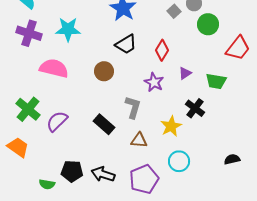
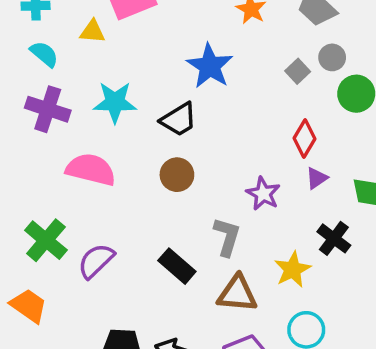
black trapezoid: (126, 44) -> (179, 120), moved
red diamond: (162, 50) -> (305, 138), moved
brown triangle: (139, 140) -> (237, 294), size x1.4

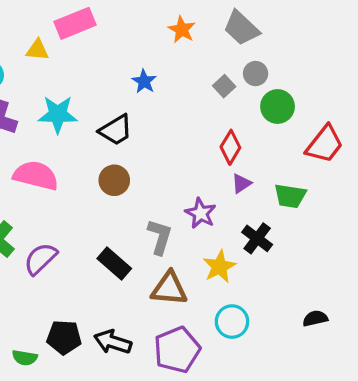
blue star: (210, 66) -> (144, 81), size x0.6
purple star: (263, 194) -> (201, 213), moved

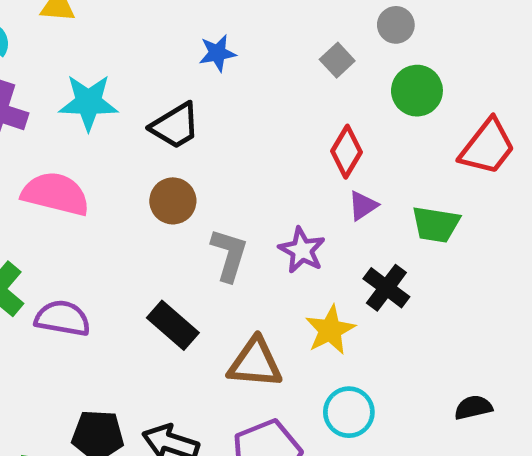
gray circle: (256, 74) -> (396, 25), moved
blue star: (144, 81) -> (217, 53), turned 30
gray L-shape: (160, 237) -> (229, 255), moved
purple semicircle: (40, 259) -> (63, 318), turned 54

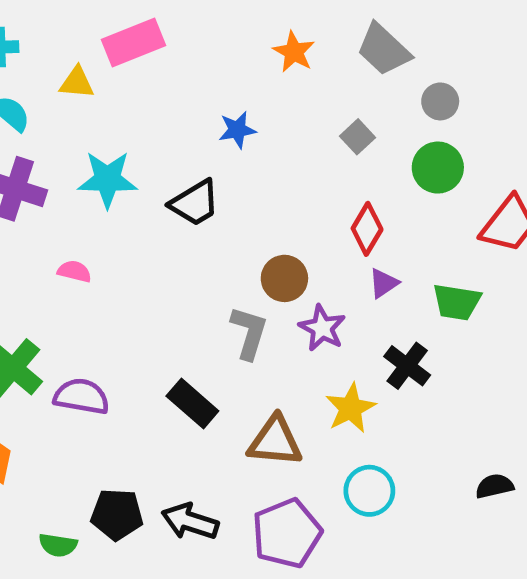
gray circle: (396, 25) -> (440, 101), moved
pink semicircle: (56, 194) -> (74, 271), size x0.5
brown circle: (173, 201) -> (284, 278), moved

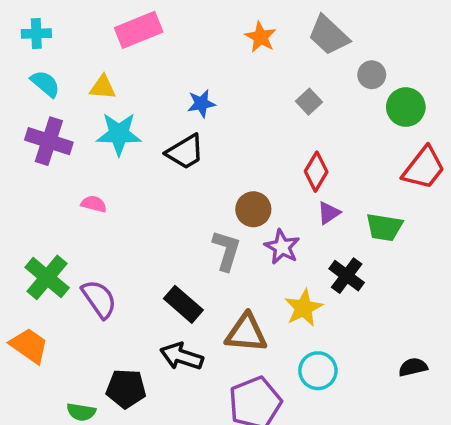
yellow triangle: (77, 83) -> (103, 87), moved
blue star: (237, 130) -> (201, 103), moved
green circle: (438, 168) -> (406, 107), moved
purple semicircle: (81, 396) -> (99, 299), turned 45
black arrow: (190, 521) -> (182, 356), moved

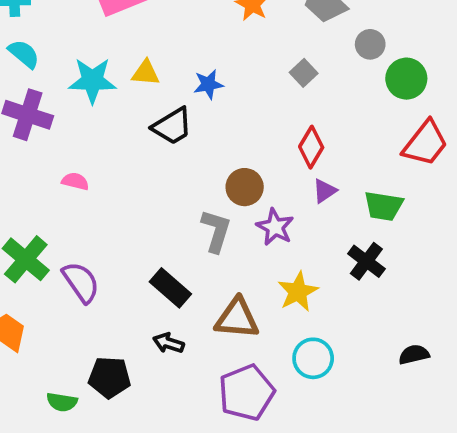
yellow triangle: (103, 87) -> (146, 73), moved
blue star: (201, 103) -> (208, 84), moved
cyan star: (119, 134) -> (92, 80), moved
black cross: (347, 276) -> (366, 261), moved
black arrow: (182, 356) -> (168, 343), size x0.7

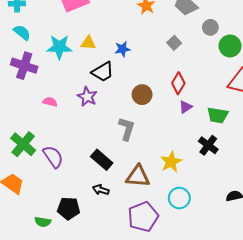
brown circle: (245, 187) -> (142, 95), moved
purple star: (275, 227) -> (87, 97), moved

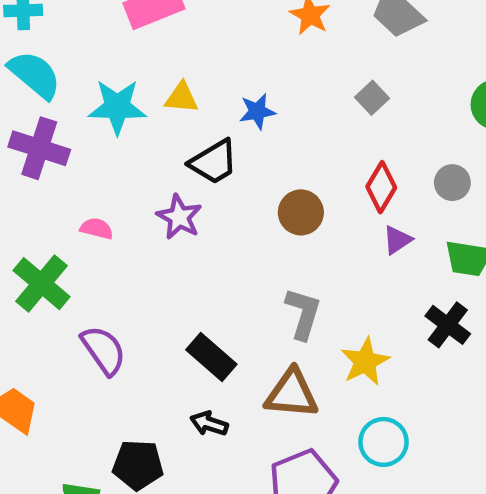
gray circle: (210, 27) -> (452, 183), moved
cyan semicircle: (22, 33) -> (35, 75), size x1.4
gray L-shape: (127, 129) -> (303, 313), moved
green cross: (23, 144) -> (42, 284), moved

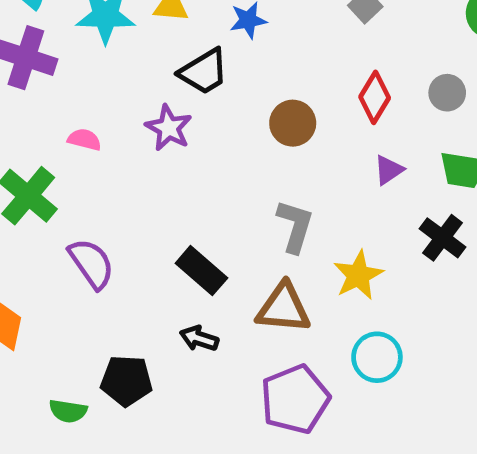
purple triangle: (397, 240) -> (389, 170), moved

